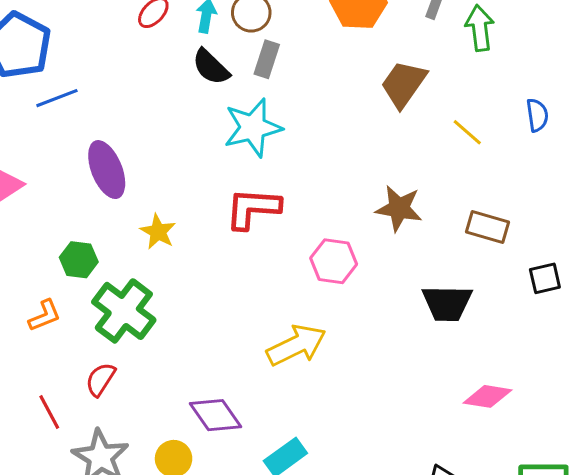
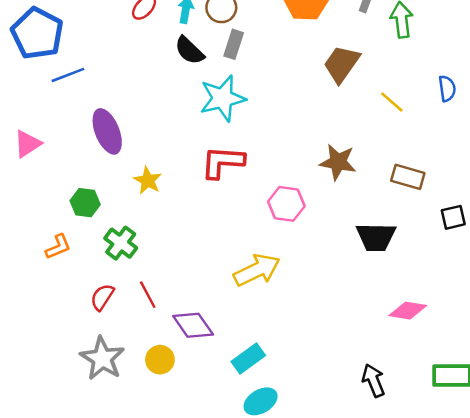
green cross: (124, 311) -> (121, 243), size x0.7
red line: (49, 412) -> (148, 295), moved

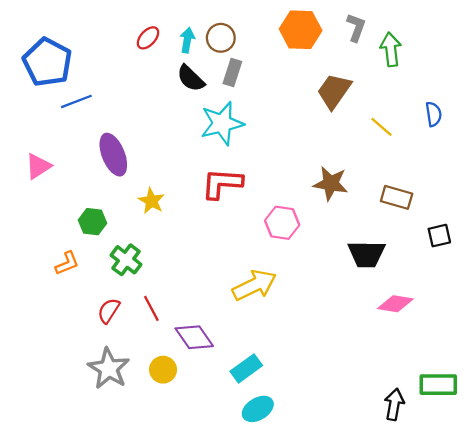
pink diamond: (408, 311) -> (395, 304), moved
black arrow: (373, 381) -> (394, 404), moved, turned 32

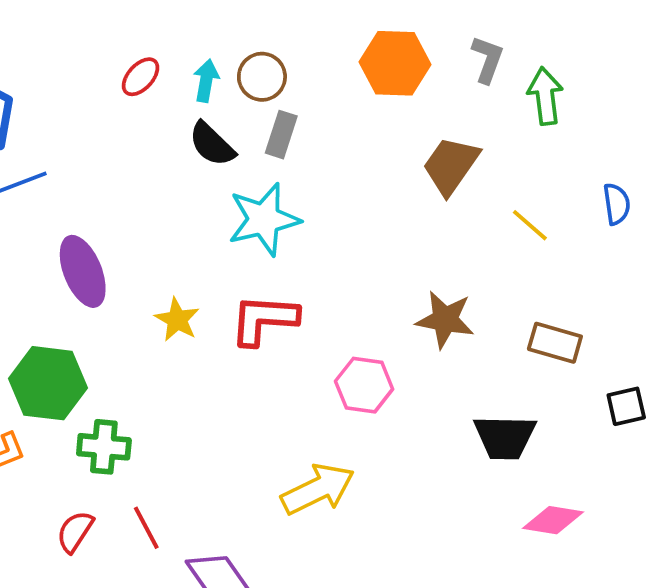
yellow star: (151, 201) -> (177, 320), moved
green hexagon: (92, 222) -> (48, 383), size x1.6
green cross: (126, 260) -> (104, 447), turned -32

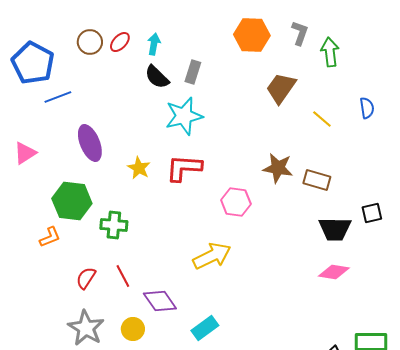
brown circle: (262, 77) -> (90, 42), moved
brown rectangle: (555, 343) -> (317, 180), moved
black trapezoid: (505, 437) -> (335, 229), moved
green cross: (104, 447) -> (114, 225), moved

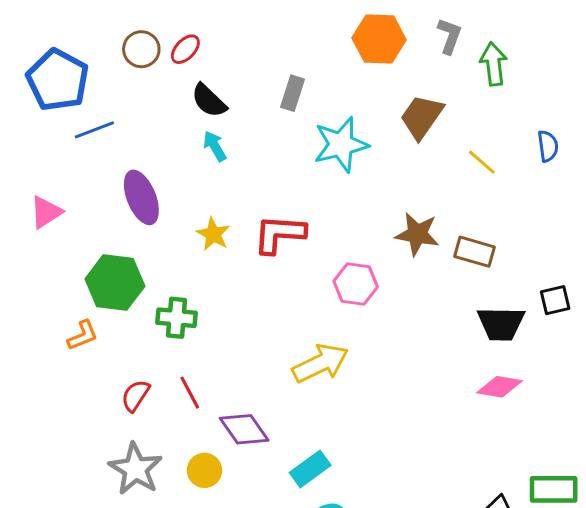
cyan arrow: (154, 44) -> (215, 146), moved, turned -40
black semicircle: (157, 77) -> (209, 101), moved
cyan star: (184, 116) -> (341, 145), moved

